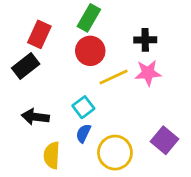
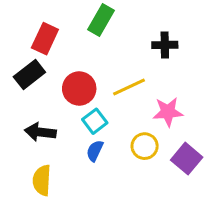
red circle: (90, 51) -> (79, 88), moved
pink star: (148, 73) -> (168, 112), moved
yellow circle: (115, 153) -> (145, 146), moved, size x0.7
yellow semicircle: (52, 155) -> (42, 180), moved

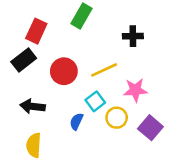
cyan square: (95, 121) -> (95, 101), moved

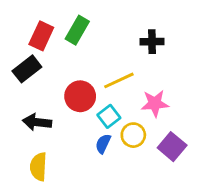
green rectangle: (81, 16) -> (77, 30), moved
red circle: (64, 71) -> (80, 96), moved
blue semicircle: (76, 121) -> (103, 144), moved

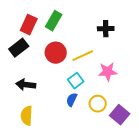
red circle: (80, 96) -> (56, 53), moved
yellow circle: (133, 135) -> (98, 104), moved
purple square: (172, 147) -> (120, 115), moved

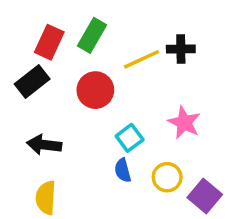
yellow line: (83, 56) -> (142, 59), moved
pink star: (108, 72) -> (184, 123), turned 30
blue semicircle: (72, 100) -> (123, 170), turned -40

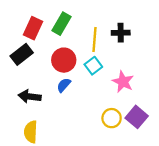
yellow line: (142, 59) -> (94, 40), turned -60
cyan square: (130, 138) -> (93, 66), moved
blue semicircle: (123, 170) -> (64, 85), moved, turned 56
purple square: (205, 196) -> (137, 117), moved

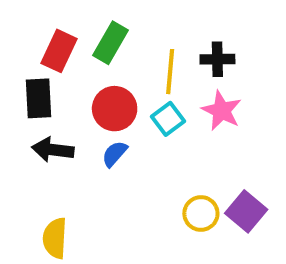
black rectangle: (22, 54) -> (38, 98), turned -55
pink star: (123, 82) -> (222, 111), moved
black arrow: (30, 96) -> (53, 150), moved

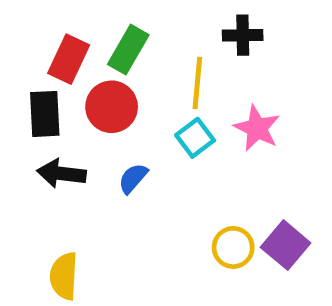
black cross: (217, 59) -> (243, 35), moved
red circle: (115, 109) -> (112, 107), moved

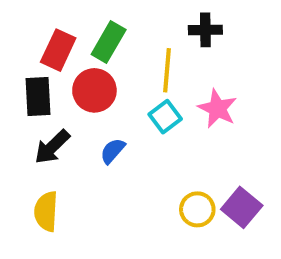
black arrow: (61, 174) -> (52, 147), turned -51
yellow semicircle: (64, 276) -> (46, 211), moved

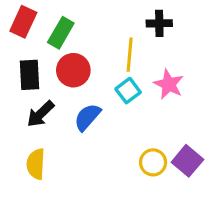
green rectangle: (109, 42) -> (61, 33), moved
red rectangle: (58, 50) -> (23, 22), moved
blue semicircle: (113, 151) -> (87, 117), size x1.4

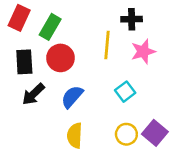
pink star: (169, 84) -> (143, 51), moved, turned 30
cyan square: (128, 91) -> (125, 92), moved
yellow semicircle: (36, 164) -> (75, 135), moved

